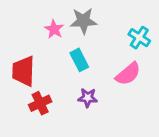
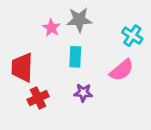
cyan rectangle: (79, 60) -> (75, 57), turned 30

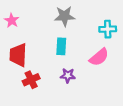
pink star: (51, 28) -> (12, 20), moved
cyan cross: (132, 36) -> (108, 29), turned -35

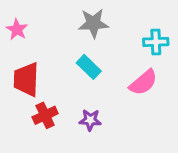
cyan rectangle: (61, 46) -> (89, 67), turned -49
purple star: (68, 75) -> (90, 120), moved

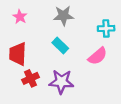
pink star: (17, 29) -> (20, 17), moved
purple star: (90, 120) -> (61, 82), size x1.6

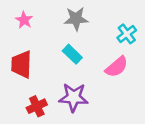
cyan cross: (106, 28) -> (127, 34), turned -35
red cross: (31, 78) -> (37, 106), moved

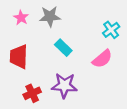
gray star: (76, 19) -> (50, 17), moved

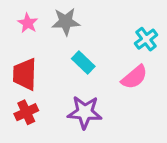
red cross: (32, 93) -> (26, 112), moved

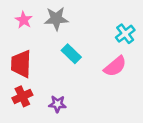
purple star: (85, 112) -> (57, 104), moved, size x0.6

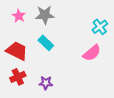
cyan rectangle: (71, 54) -> (46, 43), moved
red trapezoid: (21, 64) -> (17, 51), turned 115

